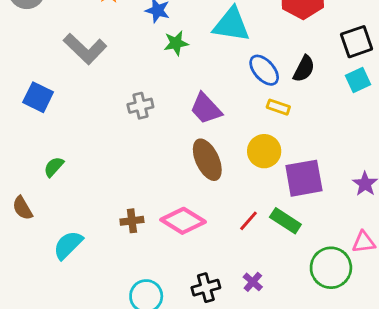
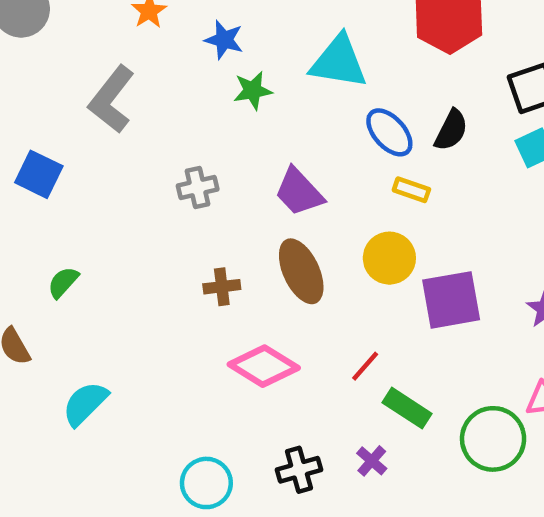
gray L-shape: (85, 49) -> (112, 99), turned 84
brown cross: (132, 221) -> (222, 287), moved
green rectangle: (285, 221) -> (407, 408), moved

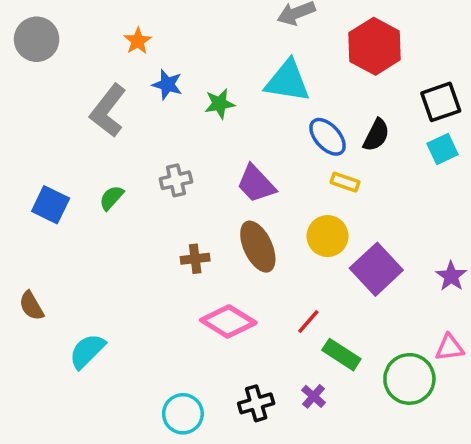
blue star: (224, 40) -> (167, 85), moved
blue square: (39, 174) -> (51, 205), moved
green semicircle: (63, 282) -> (111, 198), moved
purple square: (451, 300) -> (376, 269), turned -33

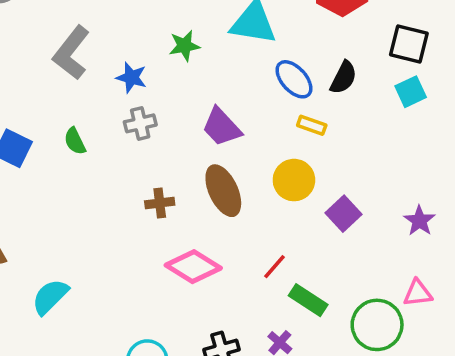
blue star: (167, 85) -> (131, 78), moved
black square: (441, 102) -> (409, 44), turned 33
green semicircle: (111, 198) -> (75, 141), turned -68
purple square: (376, 269) -> (343, 214), size x0.7

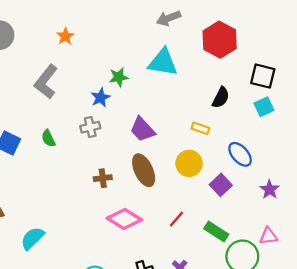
blue star: (131, 78) -> (100, 98), moved, turned 30
blue ellipse: (294, 79) -> (240, 154), moved
green rectangle: (308, 300) -> (216, 231), moved

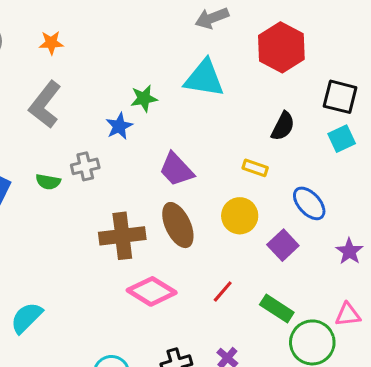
orange star: (65, 36) -> (51, 43), moved, turned 30
gray cross: (90, 127) -> (85, 166), moved
green semicircle: (48, 138) -> (48, 182), turned -54
brown cross: (103, 178) -> (122, 236), size x1.8

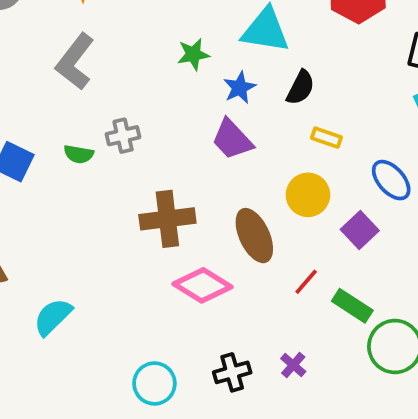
blue star: (119, 126) -> (240, 88), moved
black semicircle: (283, 126) -> (301, 88), moved
brown ellipse: (178, 225) -> (254, 236), moved
red line: (223, 291) -> (306, 282), moved

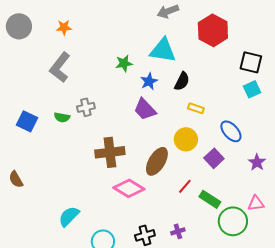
brown ellipse: (254, 236) -> (157, 161), turned 56
cyan semicircle: (53, 317) -> (69, 216), moved
purple cross: (293, 365) -> (178, 231), turned 32

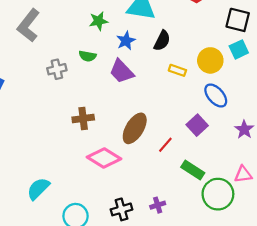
green semicircle: (62, 117) -> (88, 56), moved
yellow circle: (186, 139) -> (210, 60), moved
brown cross: (110, 152) -> (83, 119), size x0.7
red line: (185, 186) -> (165, 145), moved

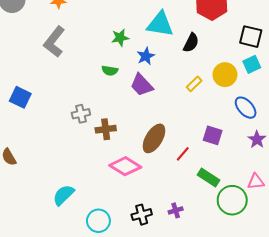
black semicircle: (162, 41) -> (191, 43), moved
gray cross: (57, 69) -> (81, 114), moved
yellow rectangle: (177, 70) -> (194, 84), turned -63
blue ellipse: (216, 96) -> (246, 108), moved
purple square: (197, 125) -> (213, 135), turned -30

